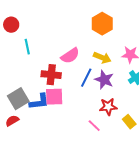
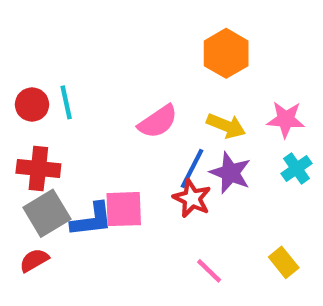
red circle: (11, 25) -> (32, 105), moved
red cross: (51, 75) -> (38, 169), moved
red star: (108, 107) -> (192, 198), moved, turned 30

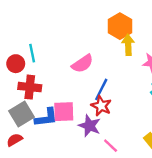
red circle: (32, 105) -> (16, 64), moved
yellow arrow: (226, 126) -> (128, 45), moved, turned -114
red cross: (38, 169) -> (30, 87), moved
purple star: (230, 173) -> (89, 126), moved

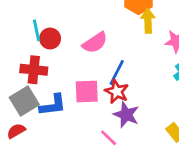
red circle: (16, 64) -> (50, 39), moved
pink square: (64, 112) -> (87, 92), moved
purple star: (89, 126) -> (126, 115), moved
pink line: (111, 146) -> (109, 138), moved

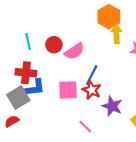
red circle: (50, 39) -> (54, 45), moved
blue L-shape: (53, 105) -> (35, 88), moved
purple star: (126, 115) -> (112, 106), moved

